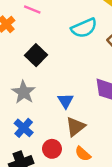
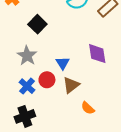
red circle: (52, 149) -> (47, 80), moved
orange semicircle: (83, 154) -> (88, 108), moved

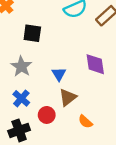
black square: (37, 24) -> (32, 33), turned -36
red circle: (47, 80) -> (47, 115), moved

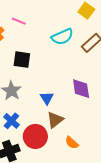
red circle: (47, 115) -> (35, 136), size x1.5

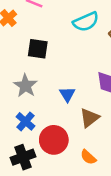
brown triangle: (55, 120) -> (89, 118), moved
orange semicircle: (72, 143) -> (88, 157), moved

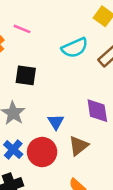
red circle: (54, 140) -> (42, 152), moved

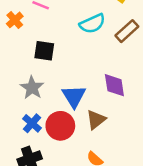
blue triangle: (56, 122) -> (74, 96), size x1.5

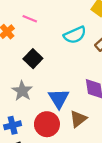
black square: (44, 51) -> (33, 59), turned 36
blue cross: (32, 123) -> (13, 125), moved, turned 35

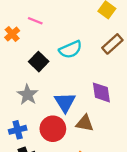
cyan semicircle: (75, 35) -> (70, 49), moved
brown triangle: (78, 119) -> (85, 123), turned 48

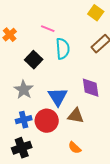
pink line: (35, 21) -> (48, 29), moved
cyan semicircle: (70, 49) -> (63, 49), turned -70
blue cross: (18, 130) -> (24, 120), moved

